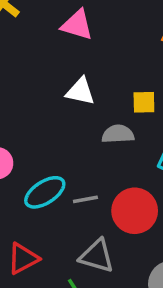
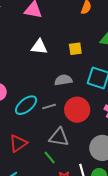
gray semicircle: (118, 134) -> (63, 80), moved

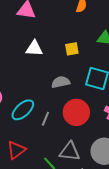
gray line: (49, 106) -> (45, 119), moved, turned -48
gray triangle: (59, 137) -> (70, 152), moved

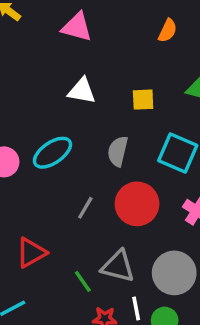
gray semicircle: (61, 82) -> (118, 151), turned -72
cyan ellipse: (23, 110) -> (52, 153), moved

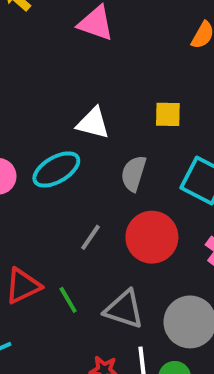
white triangle: (82, 91) -> (93, 123), moved
green line: (83, 281) -> (68, 300), moved

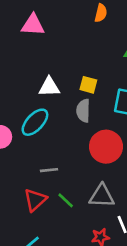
yellow square: (168, 114) -> (88, 85), moved, turned 30
gray line: (90, 237) -> (49, 170), moved, turned 66

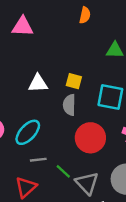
cyan ellipse: (35, 122) -> (28, 132), moved
gray triangle: (102, 196) -> (87, 183), turned 45
green line: (66, 200) -> (63, 171), moved

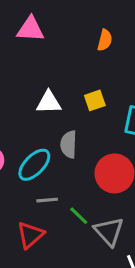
orange semicircle: (85, 15) -> (105, 40), moved
yellow square: (74, 81) -> (95, 100), turned -35
gray semicircle: (69, 105) -> (69, 144), moved

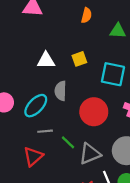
gray triangle: (109, 232) -> (90, 154), turned 50

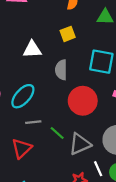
yellow square: (79, 59) -> (68, 34), moved
gray semicircle: (60, 91) -> (61, 70), moved

